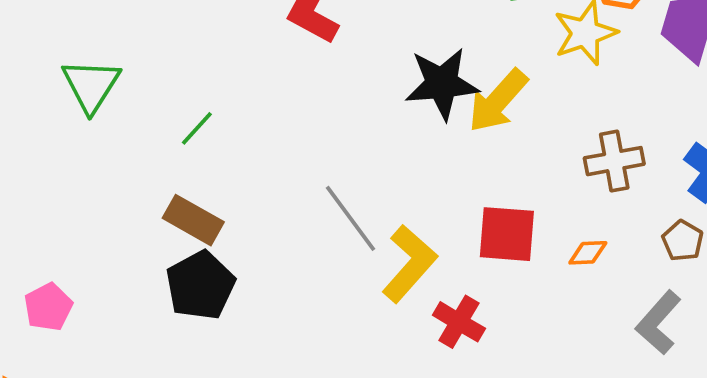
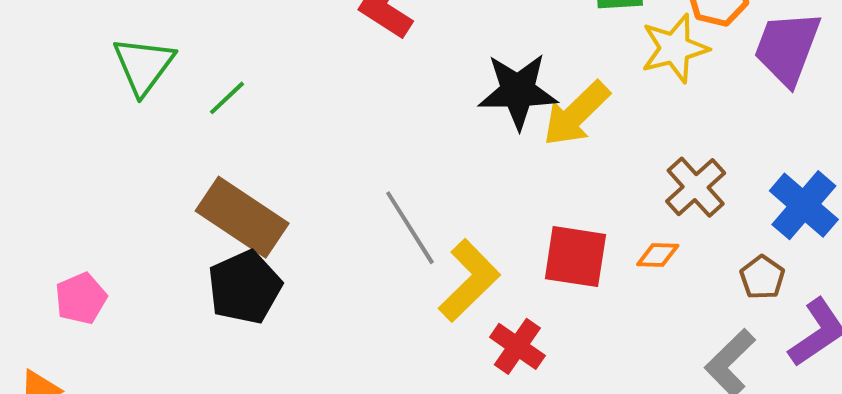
green line: (197, 128) -> (227, 98), moved
brown cross: (614, 161) -> (696, 187), turned -36
brown rectangle: (193, 220) -> (242, 217), size x1.4
orange diamond: (588, 253) -> (658, 255), moved

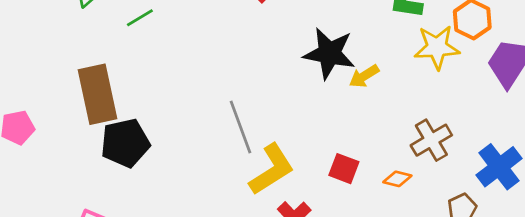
yellow arrow: (576, 114) -> (364, 76), size x0.6
brown rectangle: (242, 217) -> (98, 94), moved, turned 32
red square: (575, 257) -> (344, 169), size x0.7

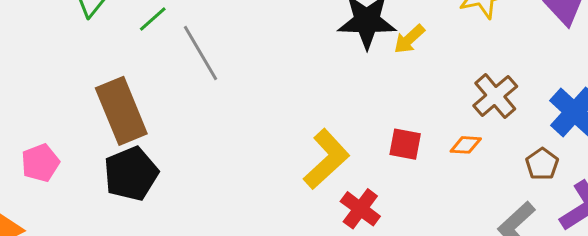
gray line: (241, 127) -> (201, 53), moved
black pentagon: (125, 143) -> (131, 174), moved

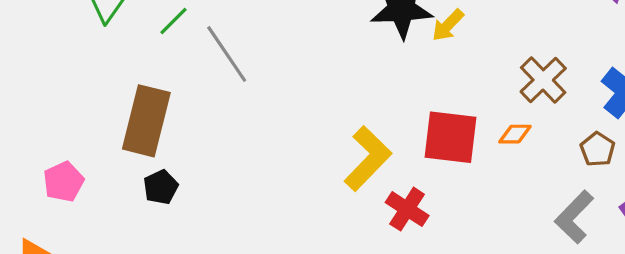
brown rectangle: (121, 111) -> (146, 121), turned 40
red square: (405, 144) -> (450, 137), size x1.6
black pentagon: (131, 174) -> (161, 187), size x0.6

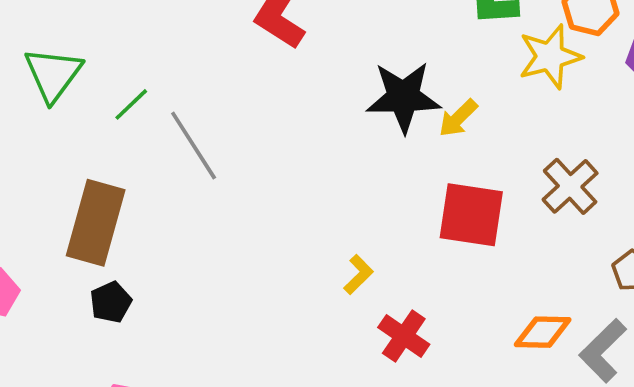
orange diamond: (515, 134) -> (543, 332), moved, size x1.4
red square: (450, 137) -> (471, 215), moved
yellow L-shape: (368, 159) -> (358, 274), size x0.5

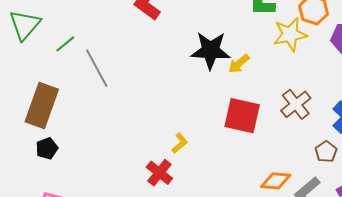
red cross: (404, 336) -> (159, 173), moved

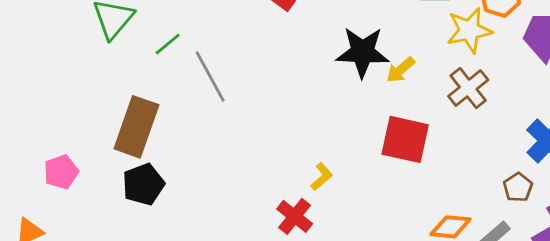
brown cross: (296, 104) -> (468, 88), moved
black pentagon: (47, 148) -> (143, 184), size x1.4

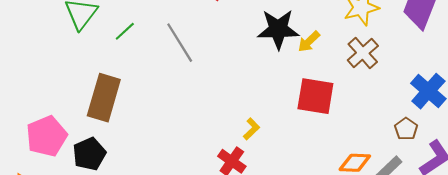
gray line: (210, 76) -> (180, 43), moved
pink pentagon: (61, 172) -> (47, 136), size x1.5
black pentagon: (143, 184) -> (89, 154), moved

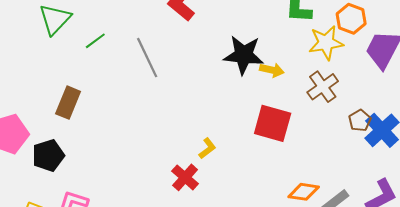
yellow arrow: (309, 42) -> (272, 70), turned -130
brown rectangle: (104, 98) -> (68, 103), size x0.7
brown pentagon: (406, 129) -> (360, 121), moved

